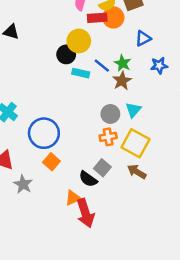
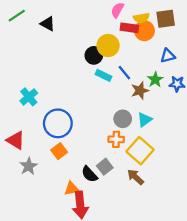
green star: (123, 63) -> (155, 80), moved

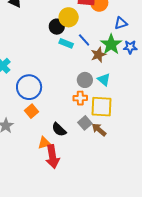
green star: (155, 80) -> (111, 44), size x1.5
cyan triangle: (145, 120) -> (104, 80), turned -40
yellow square: (140, 151) -> (101, 107), turned -35
gray square: (105, 167) -> (85, 123), moved

